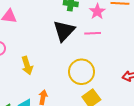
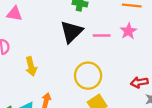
pink star: (97, 11) -> (128, 31), moved

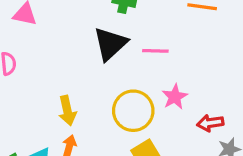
pink star: (128, 31) -> (175, 97), moved
yellow arrow: (31, 66) -> (67, 111), moved

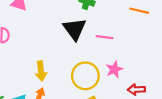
black triangle: (110, 44) -> (75, 29), turned -30

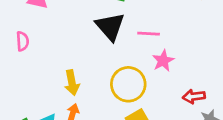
pink star: (114, 69) -> (163, 61), moved

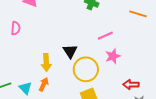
black triangle: (110, 26) -> (70, 51), moved, size x0.7
pink line: (149, 34) -> (105, 36), turned -35

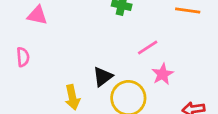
black triangle: (70, 51) -> (103, 77), turned 35

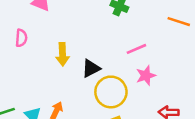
yellow arrow: (72, 97) -> (62, 54), moved

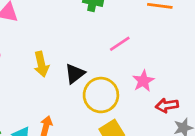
pink star: (146, 76) -> (143, 81), moved

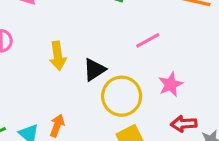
red arrow: (167, 105) -> (184, 124), moved

